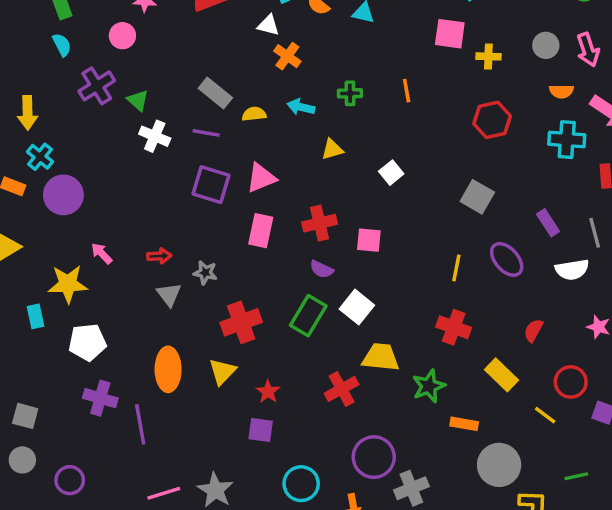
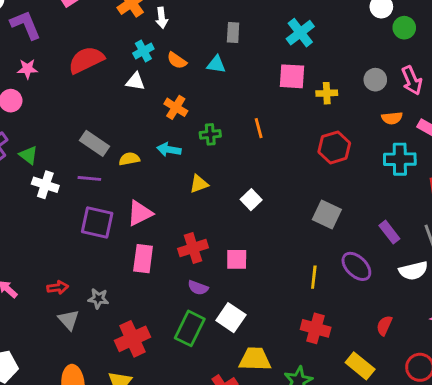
orange cross: (287, 56) -> (176, 107), moved

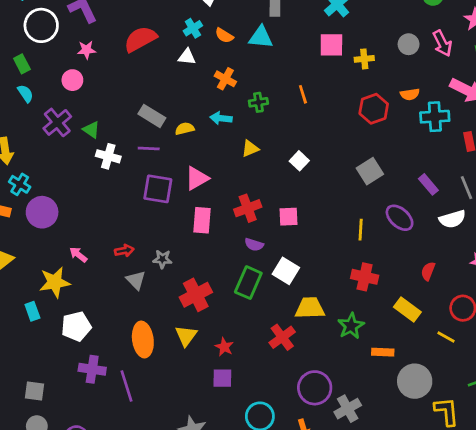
cyan triangle: (216, 64) -> (261, 37), size x1.4
orange semicircle: (392, 118) -> (410, 94), moved
gray square: (327, 215) -> (370, 171), turned 35

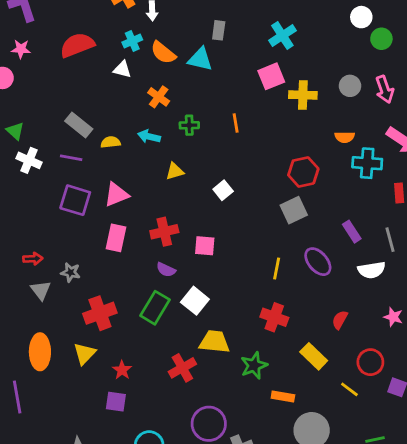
orange semicircle: (224, 36) -> (163, 53), size x1.4
pink square: (331, 45) -> (271, 76), turned -30
yellow cross: (364, 59) -> (303, 95), size x1.4
red hexagon: (374, 109) -> (303, 172), moved

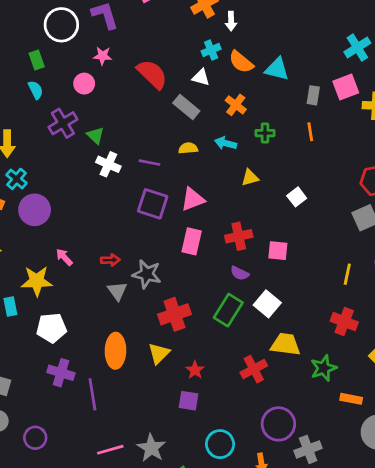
gray rectangle: (219, 30) -> (313, 95), moved
red semicircle: (77, 45) -> (152, 74), moved, turned 64
gray rectangle: (79, 125) -> (186, 107), moved
gray star: (71, 272) -> (147, 274), size x1.5

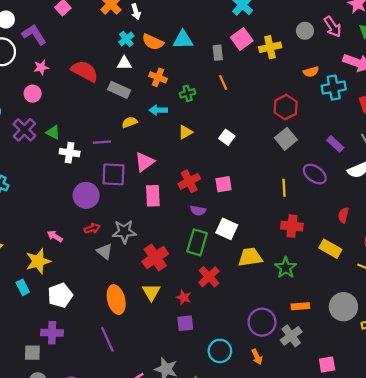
purple circle: (35, 210) -> (86, 195), moved
red cross: (254, 369) -> (209, 277), moved
purple cross: (61, 373) -> (52, 333), moved
orange rectangle: (351, 399) -> (300, 306), moved

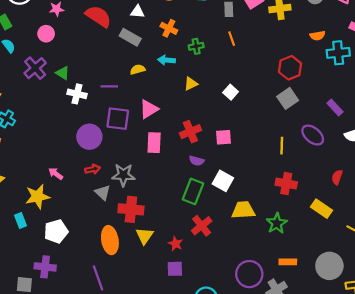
red cross: (155, 258) -> (131, 209), moved, turned 35

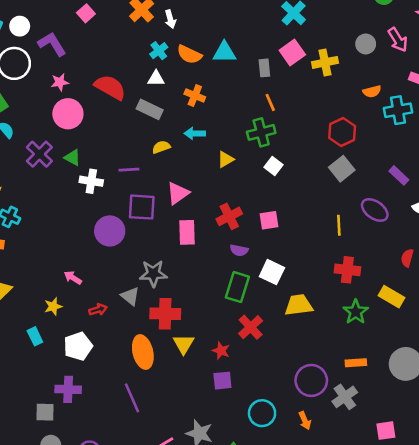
pink circle: (46, 34) -> (68, 114), moved, size x1.5
green cross: (196, 46) -> (261, 132), moved, size x1.5
red arrow: (93, 169) -> (98, 310), moved
yellow star: (38, 197) -> (53, 306), size x0.6
green star: (277, 223) -> (356, 312), moved

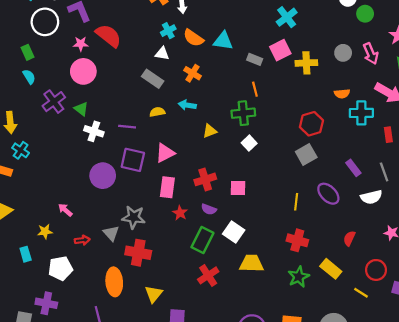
gray rectangle: (264, 68) -> (255, 59), turned -72
red semicircle: (110, 87) -> (109, 36), moved
yellow triangle: (184, 344) -> (154, 294), moved
red star: (221, 351) -> (180, 213), moved

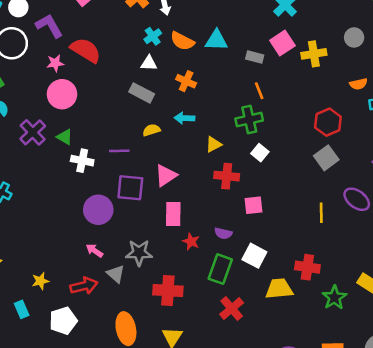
red cross: (205, 179) -> (227, 176), moved, turned 30
pink arrow: (65, 210) -> (94, 251), moved
red arrow: (82, 240) -> (84, 286), size x1.5
red cross: (297, 240) -> (307, 267), moved
red cross: (138, 253) -> (168, 290), moved

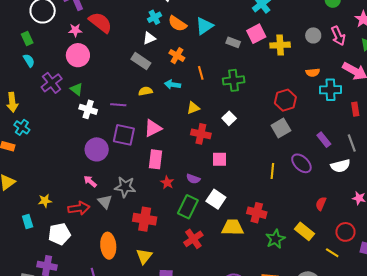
cyan triangle: (216, 40) -> (204, 26), turned -42
white triangle: (149, 63) -> (149, 38), turned -32
orange line: (259, 91) -> (201, 73), moved
green cross: (249, 120) -> (234, 80), moved

